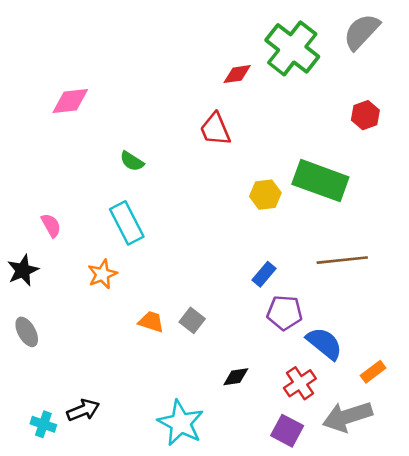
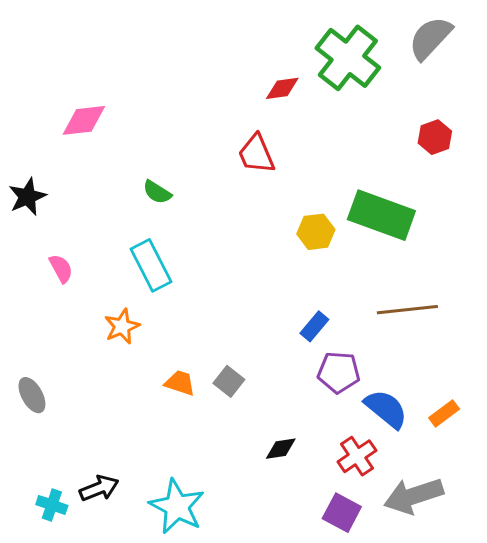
black star: (23, 270) -> (27, 197), moved
orange rectangle: (373, 372) -> (444, 413), moved
cyan star: (181, 423) -> (177, 507), moved

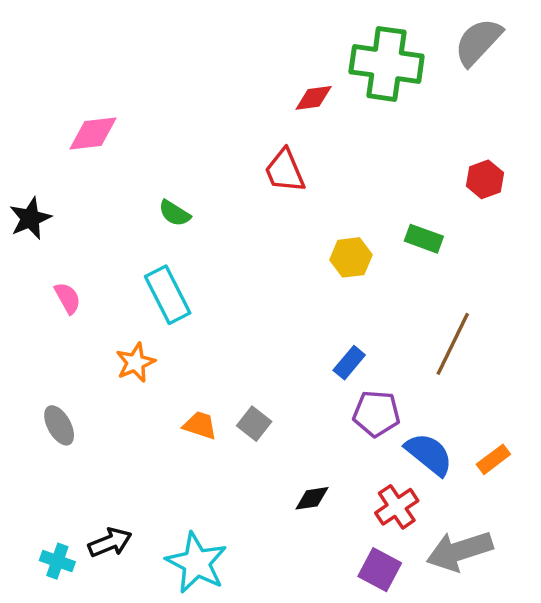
green cross: (348, 58) -> (387, 64), turned -30
red hexagon: (435, 137) -> (485, 179), moved
green rectangle: (381, 215) -> (424, 239), size x0.5
brown line: (407, 310) -> (453, 344), turned -58
gray ellipse: (32, 395) -> (59, 425), moved

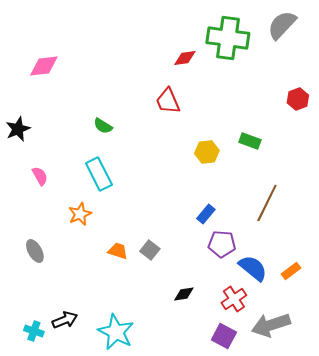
pink diamond: (93, 134) -> (44, 66), moved
red hexagon: (485, 179) -> (298, 99), moved

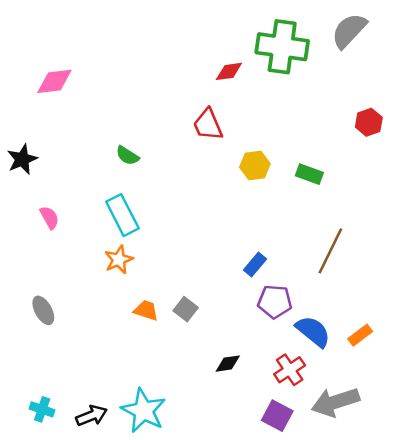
yellow hexagon: (207, 152) -> (255, 166), moved
orange star: (80, 214) -> (119, 260), moved
black arrow: (65, 320) -> (92, 416), moved

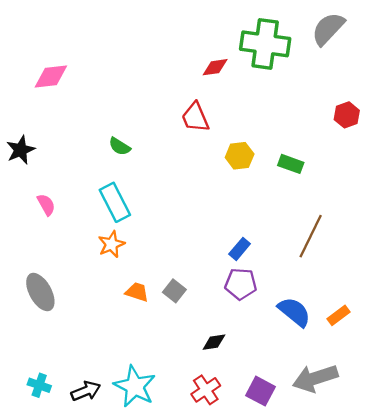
purple pentagon: (275, 302) -> (241, 284), moved
gray ellipse: (43, 310) -> (40, 292), size x1.4
red cross: (290, 370) -> (206, 390), moved

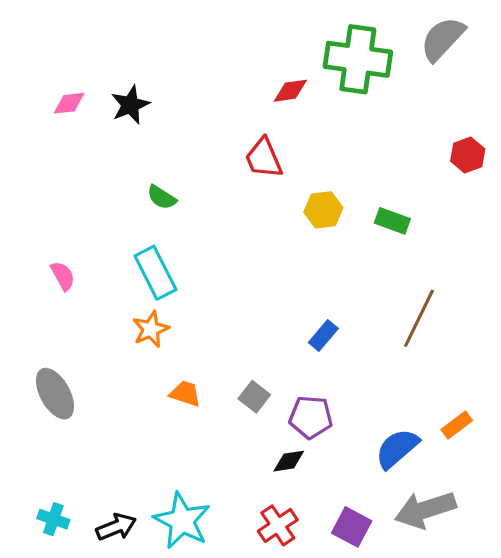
pink diamond: (51, 77) -> (69, 103), size x0.7
black star: (21, 150) -> (130, 105), moved
purple pentagon: (241, 284) -> (311, 417), moved
gray square: (174, 291) -> (254, 397), moved
blue semicircle: (294, 312) -> (397, 449), moved, turned -80

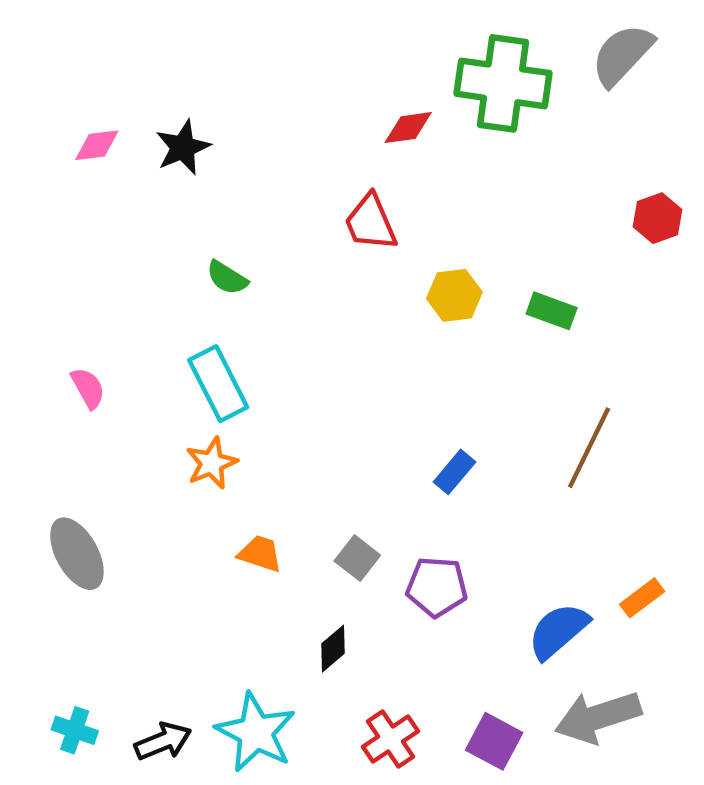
black diamond: (289, 461) -> (333, 649), moved, turned -32

